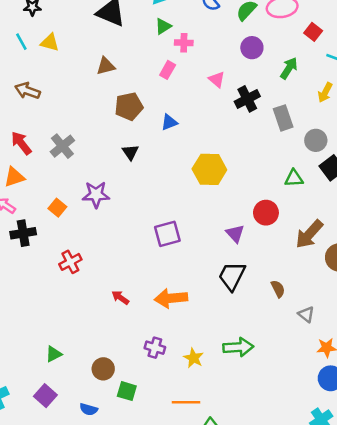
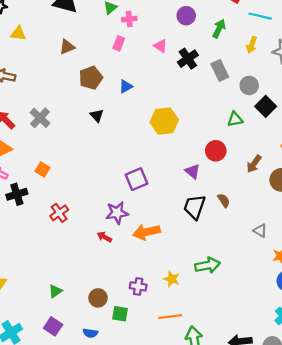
purple star: (96, 195) -> (117, 213), moved
brown arrow: (309, 234) -> (254, 164), size x0.7
brown semicircle: (278, 289) -> (224, 200), moved
purple cross: (155, 348) -> (138, 286), moved

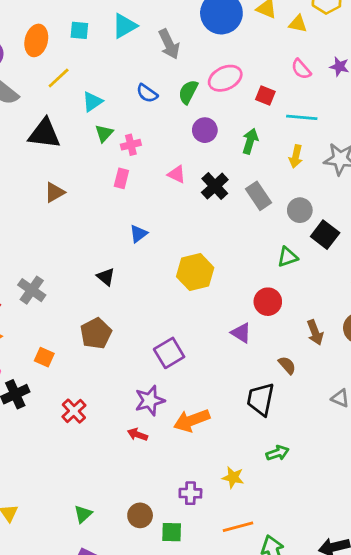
brown pentagon: (91, 78) -> (96, 333), moved
brown arrow: (254, 164) -> (315, 332), moved, turned -48
black trapezoid: (195, 207) -> (261, 399), moved
green arrow: (207, 265) -> (277, 453), size x0.7

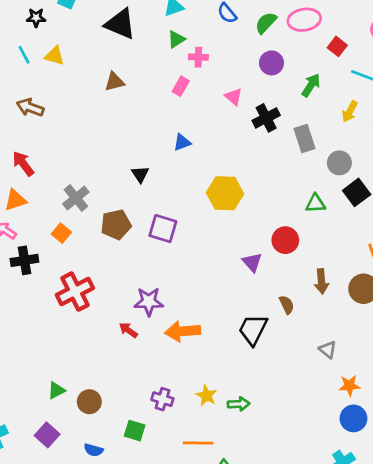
gray cross: (32, 290) -> (76, 198), moved
purple square: (169, 353) -> (163, 229), moved, turned 32
red cross: (74, 411) -> (75, 292), size x1.5
green arrow: (277, 453) -> (239, 404), moved
brown circle: (140, 515) -> (89, 402), moved

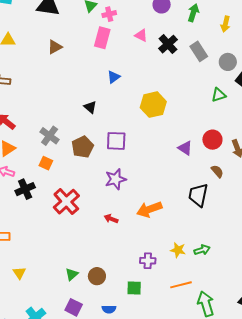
pink rectangle: (181, 86) -> (102, 38), size x1.5
red circle: (285, 240) -> (212, 140), moved
purple star: (149, 302) -> (116, 179), moved

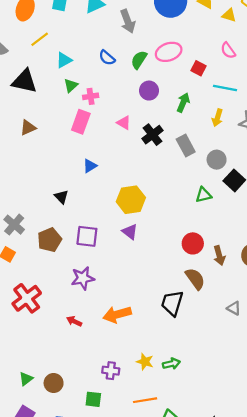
purple triangle: (185, 148) -> (130, 232), moved
brown semicircle: (217, 171) -> (195, 279), size x1.5

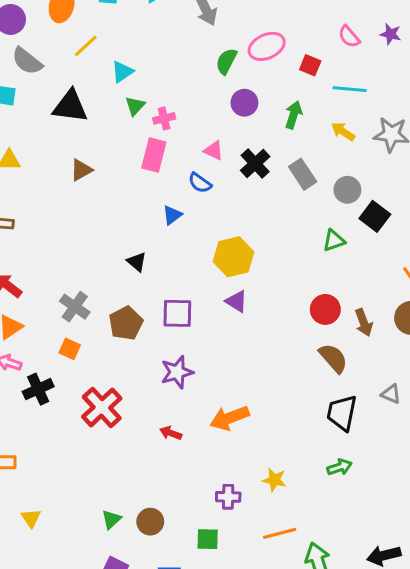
blue semicircle: (107, 58) -> (200, 183), moved
yellow arrow: (217, 118) -> (343, 132), turned 112
black trapezoid: (172, 303) -> (342, 413), moved
green arrow: (171, 364) -> (340, 467), moved

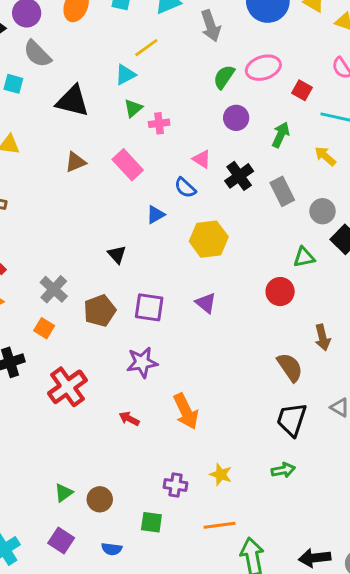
yellow line: (86, 46) -> (146, 48), moved
pink rectangle: (154, 155) -> (128, 165), moved, turned -64
yellow hexagon: (234, 257) -> (209, 239), moved
red circle: (325, 309) -> (280, 292), moved
orange arrow: (230, 418) -> (186, 411), turned -102

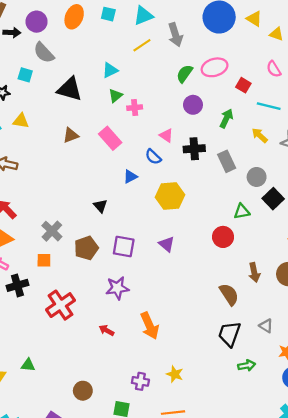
yellow line: (146, 48) -> (142, 45), moved
black cross: (239, 176) -> (194, 149), turned 30
orange square: (44, 328) -> (44, 260), turned -32
green arrow: (283, 470) -> (247, 365), moved
green triangle: (64, 493) -> (28, 365), moved, turned 40

